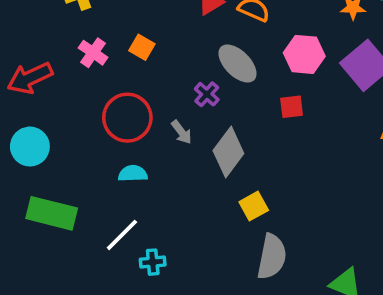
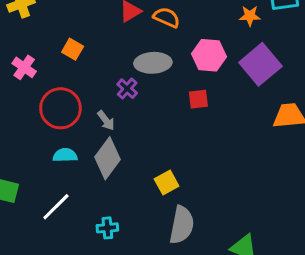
pink cross: (93, 53) -> (24, 67), moved
gray ellipse: (237, 63) -> (153, 63), turned -48
gray diamond: (228, 152) -> (107, 158), moved
cyan cross: (153, 262) -> (107, 228), moved

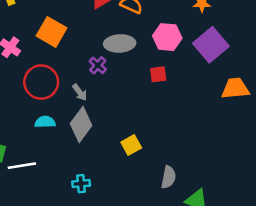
orange square: (73, 49) -> (51, 32), size x1.6
white line: (56, 207) -> (22, 166), moved, turned 36
gray semicircle: (182, 225) -> (168, 177), moved, size x0.7

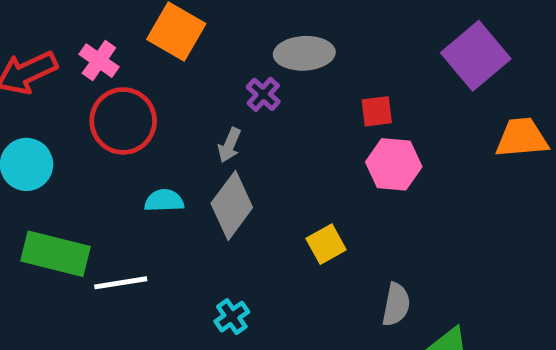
pink hexagon: (167, 37) -> (394, 164), moved
red circle: (41, 82) -> (123, 121), moved
gray arrow: (80, 92) -> (229, 145), turned 60
cyan cross: (81, 184) -> (232, 317), turned -30

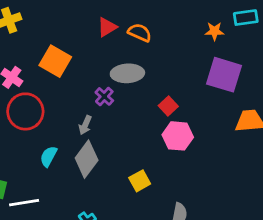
purple square: (476, 56) -> (224, 75), turned -33
red square: (377, 111) -> (168, 106), turned -36
cyan semicircle: (164, 201) -> (49, 156), turned -60

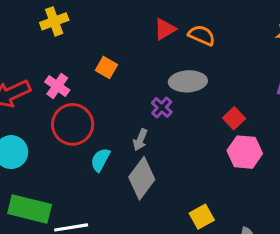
orange square: (55, 61) -> (106, 68), size x0.6
cyan semicircle: (49, 156) -> (100, 160), moved
yellow square: (140, 181) -> (202, 217), moved

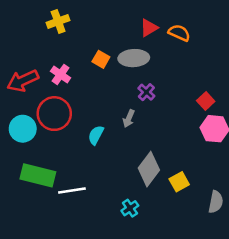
gray ellipse: (188, 81) -> (134, 58), moved
red circle: (73, 124) -> (54, 114), moved
gray diamond: (142, 178) -> (149, 169), moved

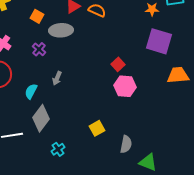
orange square: (101, 59) -> (37, 16), moved
purple cross: (146, 92) -> (39, 49), moved
gray diamond: (149, 169) -> (41, 118), moved

